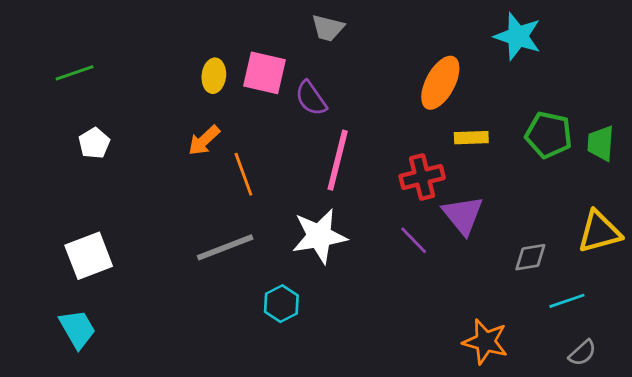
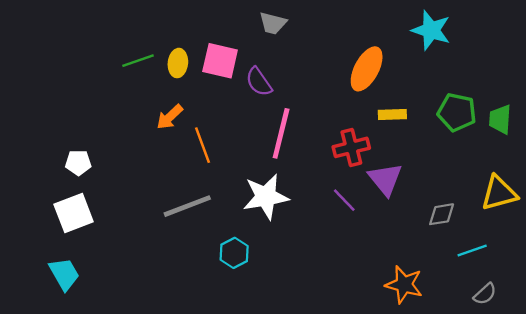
green line: (75, 73) -> (138, 61), moved
white pentagon: (94, 143) -> (78, 163), moved, turned 30

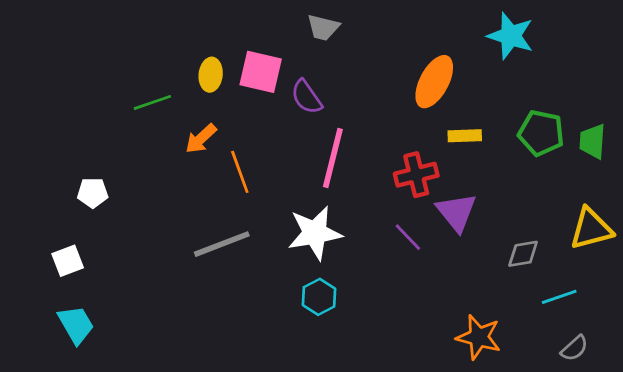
green line: (138, 61) -> (152, 102), moved
white square: (74, 213) -> (68, 261), moved, size x0.7
cyan hexagon: (234, 253) -> (319, 297), moved

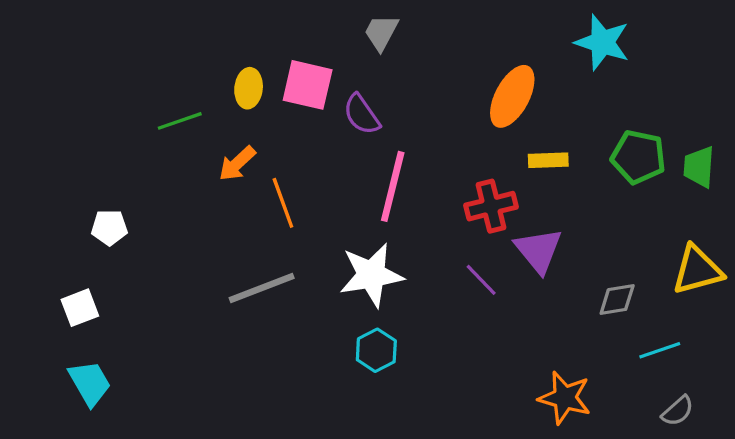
gray trapezoid: (323, 27) -> (381, 33), turned 104

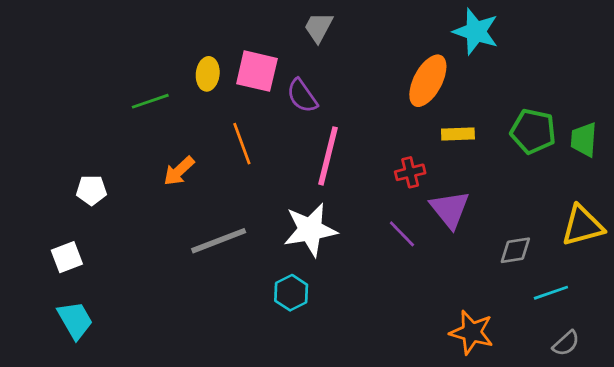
cyan star: (602, 42) -> (476, 31), moved
orange arrow: (237, 164) -> (179, 171), moved
orange line: (283, 203) -> (242, 144), moved
red cross: (491, 206) -> (410, 172), size x0.7
cyan hexagon: (376, 350) -> (291, 293), moved

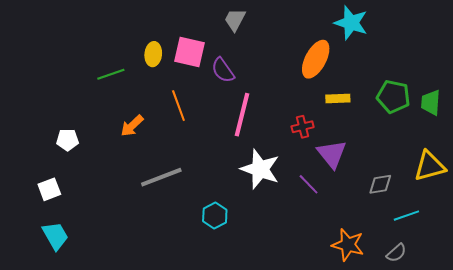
white star: (310, 230) -> (260, 169), moved, turned 30
purple line: (402, 234) -> (309, 184), moved
gray semicircle: (566, 343) -> (396, 253), moved

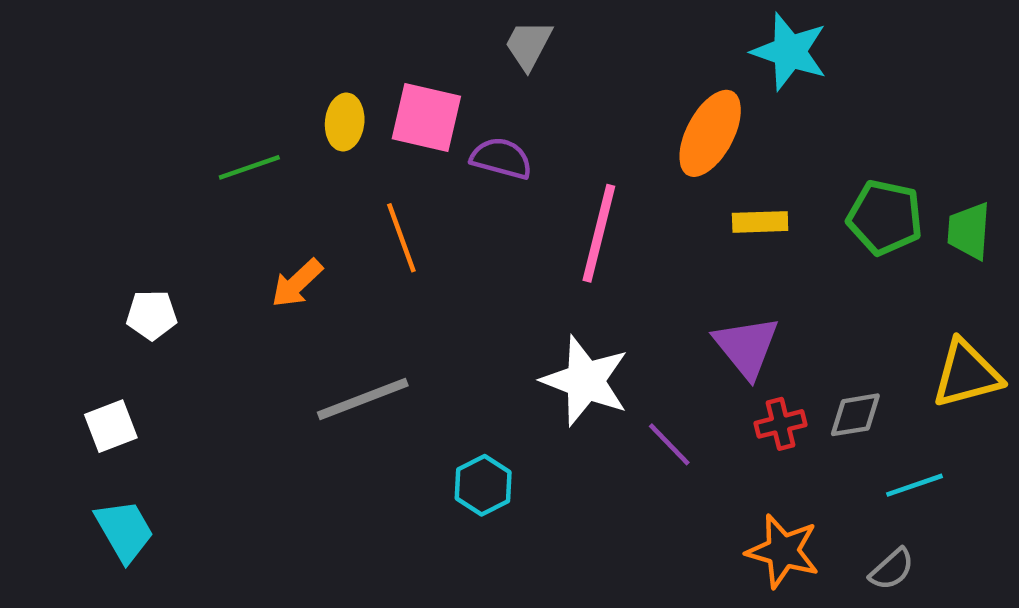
purple semicircle: (223, 70) -> (501, 158), turned 140
pink line: (242, 115) -> (599, 233), moved
red cross: (303, 127) -> (781, 424), moved
purple line: (309, 184) -> (669, 444), moved

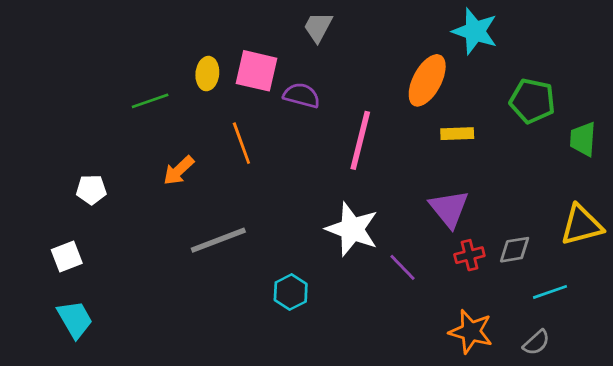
green pentagon: (885, 217) -> (532, 101), moved

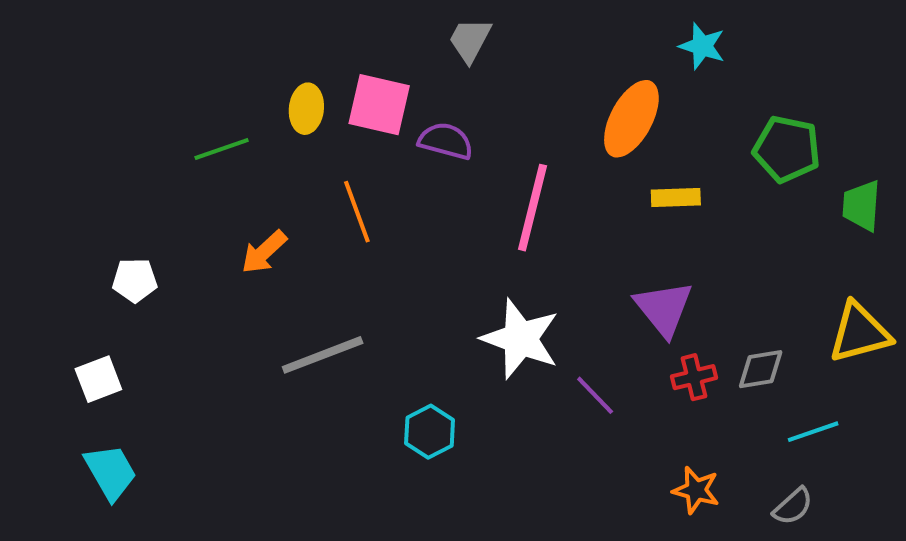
cyan star: (475, 31) -> (702, 46), size x0.7
orange star: (471, 332) -> (696, 490), size x0.7

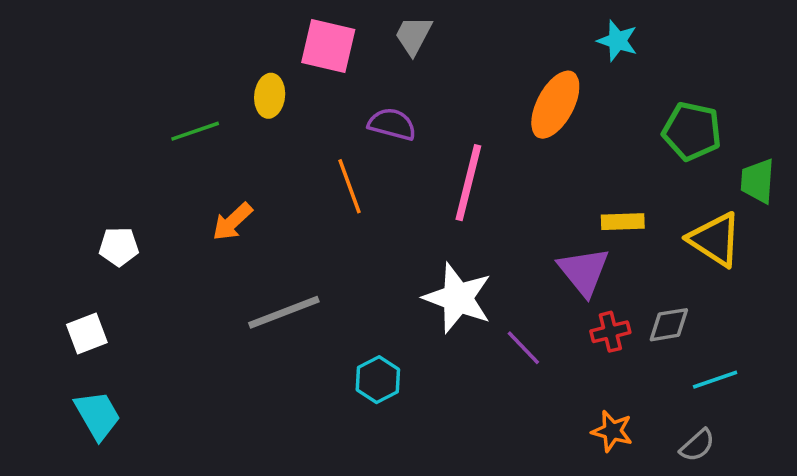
pink square: (379, 105) -> (328, 46), moved
yellow rectangle: (676, 197) -> (623, 222), moved
orange line: (357, 212) -> (349, 186), moved
yellow triangle: (860, 333) -> (715, 239), moved, turned 48

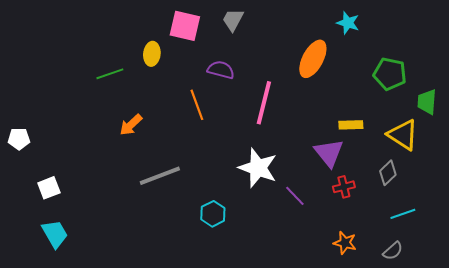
white pentagon: (119, 247) -> (19, 139), moved
gray diamond: (669, 325) -> (388, 173), moved, turned -35

